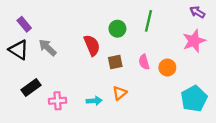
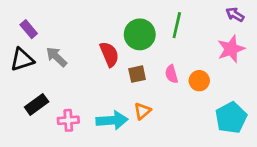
green circle: (117, 29) -> (140, 34), size x1.5
black triangle: (19, 50) -> (22, 60), turned -50
cyan arrow: (94, 101) -> (112, 120), size x1.6

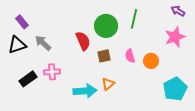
pink cross: (68, 120) -> (52, 72), moved

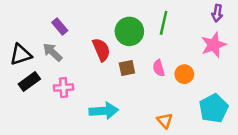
purple arrow: (178, 11) -> (217, 13), turned -112
purple rectangle: (22, 22) -> (60, 27), moved
black rectangle: (28, 79) -> (29, 81), moved
orange triangle: (108, 84) -> (165, 121), moved, turned -32

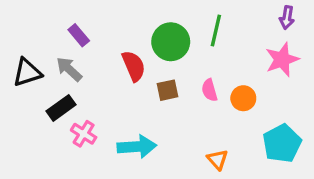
black rectangle: (29, 81) -> (61, 108), moved
pink cross: (63, 88) -> (84, 134), moved, turned 36

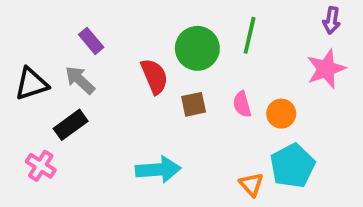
pink cross: (84, 134) -> (41, 166), moved
cyan pentagon: (282, 143) -> (292, 166), moved

